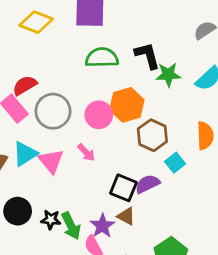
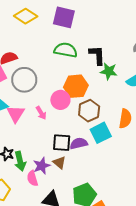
pink circle: (99, 115) -> (60, 100), moved
cyan square: (175, 163) -> (101, 133), size x1.5
black square: (123, 188) -> (62, 143), turned -30

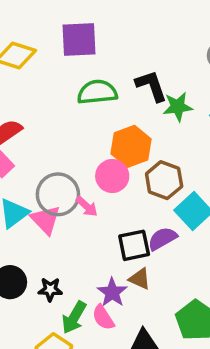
gray circle: (24, 80) -> (58, 194), moved
green arrow: (20, 161) -> (74, 317), moved, turned 60

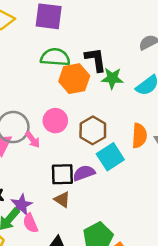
orange hexagon: (131, 146) -> (74, 79), moved
purple star: (112, 292) -> (21, 205), moved

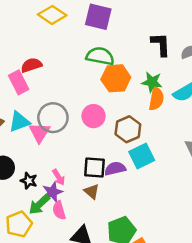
black L-shape: (96, 60) -> (161, 44), moved
orange semicircle: (139, 136) -> (156, 99), moved
pink arrow: (33, 140) -> (59, 177), moved

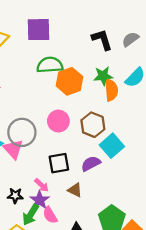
black square: (94, 168) -> (59, 163), moved

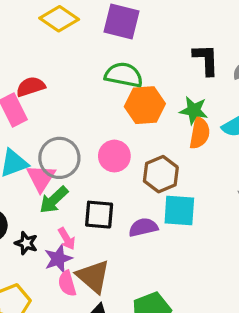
cyan square: (112, 146) -> (179, 211), turned 30
brown triangle: (75, 190) -> (93, 276), moved, size x1.6
green arrow: (31, 215) -> (54, 200), moved

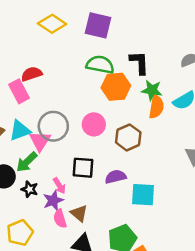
black L-shape: (206, 60) -> (139, 63), moved
green arrow: (54, 200) -> (27, 162), moved
cyan square: (179, 211) -> (143, 195), moved
brown triangle: (93, 276) -> (79, 213), size x0.7

